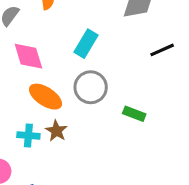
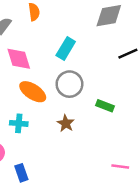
brown star: (56, 131) -> (66, 123), moved

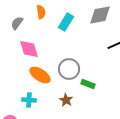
cyan rectangle: (66, 49) -> (66, 22), moved
green rectangle: (105, 106) -> (88, 84), moved

